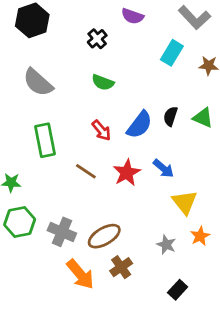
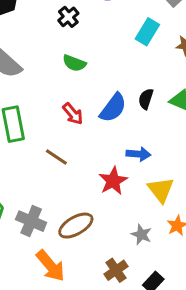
blue arrow: (163, 168) -> (138, 154), turned -35
red star: (127, 173) -> (113, 181), moved
brown cross: (121, 267) -> (116, 270), moved

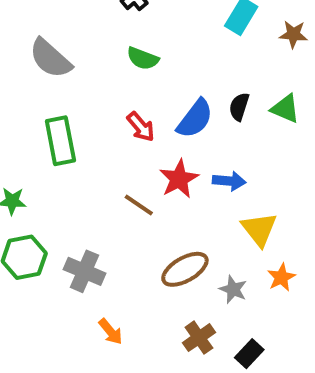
brown line: (56, 157) -> (139, 205), moved
red star: (113, 181) -> (179, 179), moved
brown ellipse: (76, 226) -> (185, 269), moved
orange arrow: (50, 266) -> (111, 332), size x0.6

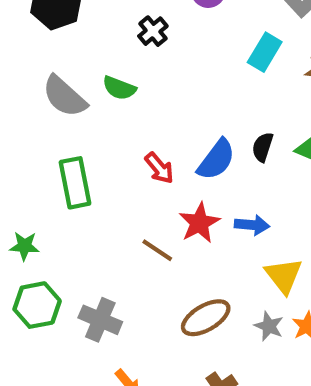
green semicircle: (143, 58) -> (119, 88), moved
gray star: (233, 289) -> (269, 326), moved

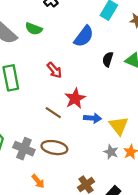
blue semicircle: (216, 160) -> (84, 36), moved
blue arrow: (252, 225) -> (93, 118), moved
brown ellipse: (206, 318) -> (54, 148), moved, turned 40

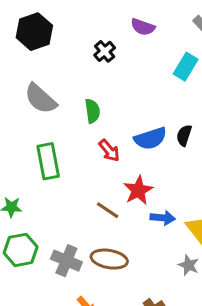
green semicircle: (34, 29) -> (92, 111), moved, turned -119
blue semicircle: (84, 36) -> (150, 138), moved, turned 35

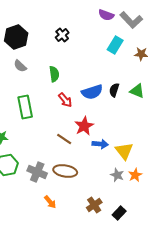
purple semicircle: (143, 27) -> (106, 15), moved
black hexagon: (34, 32) -> (16, 37), moved
gray semicircle: (40, 99) -> (20, 66), size x0.6

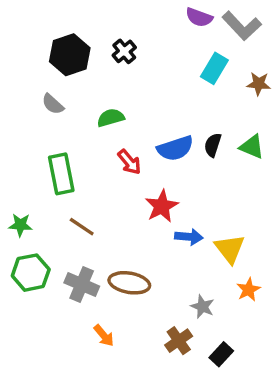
black hexagon: (16, 37) -> (70, 55), moved
green semicircle: (54, 74) -> (111, 118), turned -98
brown line: (64, 139) -> (82, 227), moved
gray star: (117, 175) -> (203, 307), moved

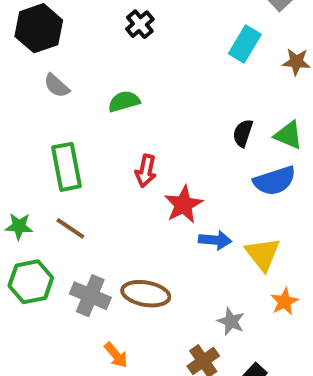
black hexagon: (70, 55) -> (39, 28), moved
blue semicircle: (175, 148) -> (275, 181), moved
red arrow: (129, 162) -> (146, 171), moved, turned 52
brown line: (82, 227) -> (70, 228), moved

